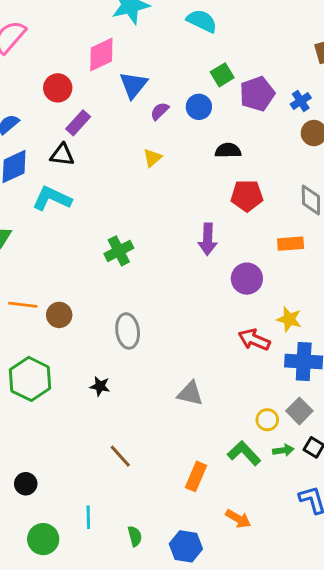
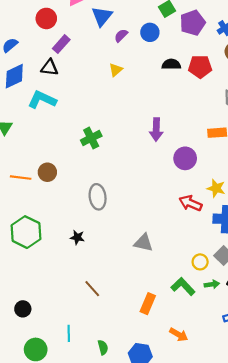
red pentagon: (247, 196) -> (200, 67), moved
brown circle: (59, 315) -> (47, 172), moved

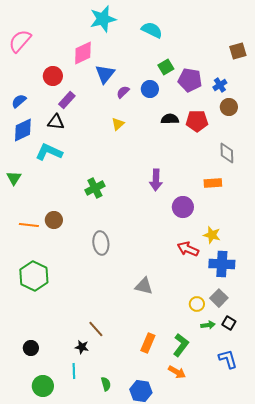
purple pentagon: (193, 23) -> (190, 80), turned 30
black star: (77, 237) -> (82, 347), moved
green L-shape: (183, 286) -> (181, 345), moved, turned 80

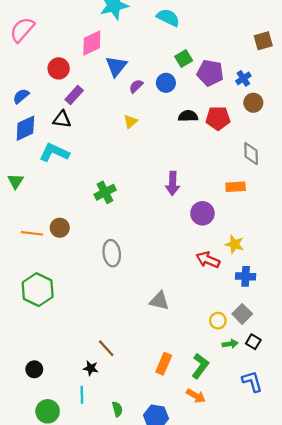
blue cross: (222, 264) -> (246, 276), size x0.7

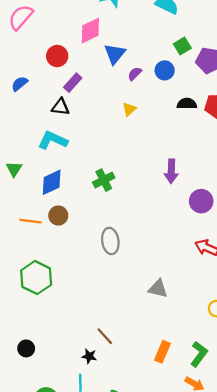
blue diamond: (25, 128) -> (52, 182), moved
black circle: (34, 369) -> (26, 348), moved

